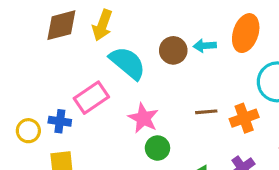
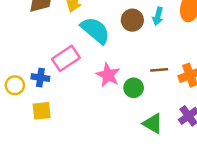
cyan arrow: (205, 46) -> (158, 16), turned -72
green circle: (157, 148) -> (134, 88), moved

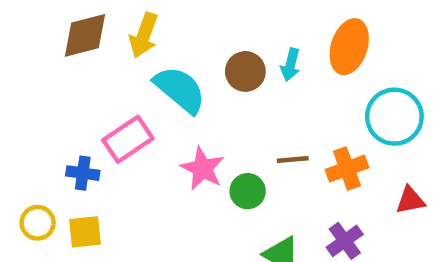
yellow circle: (15, 85) -> (38, 223), moved

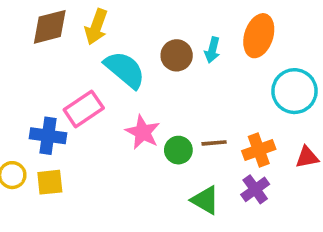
brown line: (293, 160) -> (214, 143), moved
orange cross: (347, 169) -> (259, 150), moved
blue cross: (83, 173) -> (48, 136), size x1.4

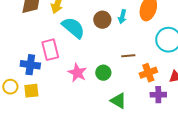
pink rectangle: (84, 109) -> (50, 50), turned -70
pink star: (143, 132) -> (77, 73), moved
brown line: (214, 143) -> (128, 56), moved
purple cross: (255, 189) -> (158, 95), moved, turned 35

